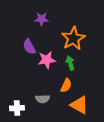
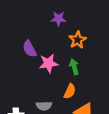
purple star: (42, 19) -> (59, 19), moved
orange star: (73, 38) -> (78, 40), size x0.7

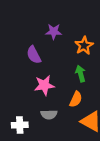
purple star: (59, 19) -> (54, 32), moved
pink star: (48, 63) -> (44, 85), moved

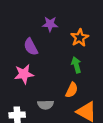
pink star: (44, 85) -> (24, 74), moved

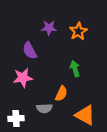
orange star: (80, 38) -> (78, 31), moved
orange semicircle: (72, 90) -> (61, 94), moved

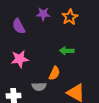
purple semicircle: (30, 51) -> (19, 26), moved
green arrow: (75, 69) -> (67, 51), turned -72

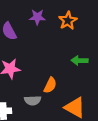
green arrow: (67, 51) -> (80, 61), moved

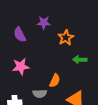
orange star: (68, 21) -> (66, 38), moved

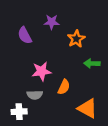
pink star: (21, 67) -> (41, 71), moved
gray semicircle: (40, 94) -> (35, 95), moved

